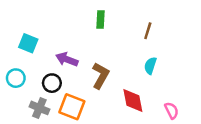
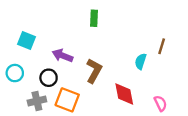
brown line: (148, 31) -> (162, 46), moved
gray cross: (39, 108) -> (37, 101), turned -36

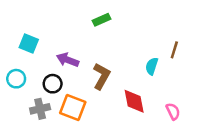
green rectangle: (94, 18) -> (102, 20), turned 63

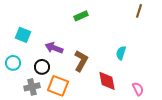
brown line: (174, 50) -> (139, 11), moved

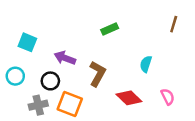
brown line: (139, 11) -> (174, 24), moved
green rectangle: (81, 16) -> (110, 29), moved
red diamond: (107, 81) -> (129, 98), turned -35
pink semicircle: (138, 89) -> (168, 97), moved

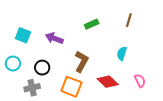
brown line: (174, 24) -> (129, 20), moved
purple arrow: (65, 58) -> (54, 38), moved
orange square: (70, 104) -> (71, 87), moved

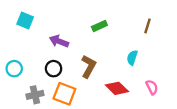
brown line: (129, 20) -> (148, 26), moved
cyan square: (23, 35) -> (25, 21), moved
black circle: (42, 68) -> (54, 69), moved
orange square: (71, 87) -> (64, 94), moved

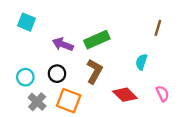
green rectangle: (99, 26) -> (97, 40), moved, size x1.5
cyan circle: (14, 69) -> (25, 77), moved
gray cross: (35, 95) -> (37, 102), turned -35

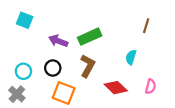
pink semicircle: (162, 94) -> (150, 86), turned 40
gray cross: (37, 102) -> (17, 94), moved

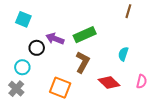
brown line: (146, 26) -> (128, 11), moved
black circle: (53, 68) -> (37, 48), moved

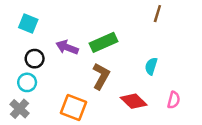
black circle: (37, 48) -> (35, 59), moved

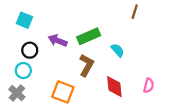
cyan semicircle: (151, 66) -> (118, 50), moved, turned 120
red diamond: (134, 101) -> (114, 87), turned 40

